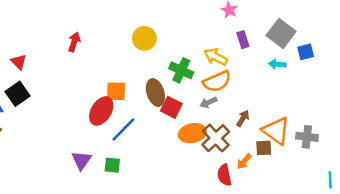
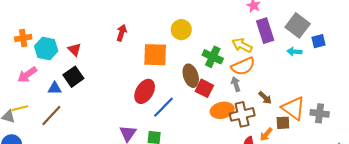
purple rectangle: (243, 40) -> (265, 31), size x1.6
orange square: (116, 91) -> (155, 55), moved, size x1.4
gray arrow: (208, 102) -> (236, 84), turned 96
brown arrow: (243, 118) -> (265, 98), turned 104
brown cross: (216, 138) -> (242, 114), turned 30

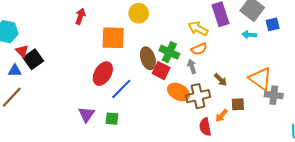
red triangle: (74, 50) -> (22, 51), moved
green cross: (213, 57) -> (169, 52), moved
orange semicircle: (243, 66) -> (199, 49), size x0.7
orange triangle: (293, 108) -> (260, 79), moved
orange ellipse: (222, 110) -> (179, 92), turned 40

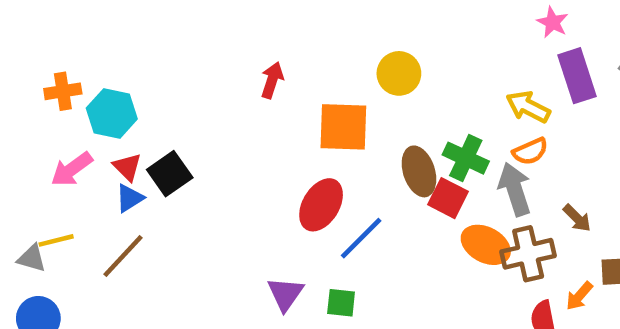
red triangle: (22, 51) -> (127, 167), moved
gray arrow: (192, 66) -> (515, 189), size x1.6
blue triangle: (15, 71) -> (130, 198), turned -32

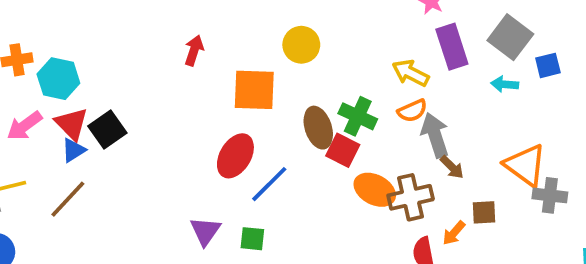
red triangle: (127, 167) -> (72, 124), size x1.4
gray arrow: (515, 189) -> (435, 135), moved

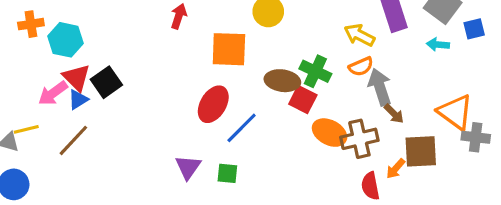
pink arrow: (25, 126) -> (53, 93), moved
brown ellipse: (318, 128) -> (282, 81), turned -64
brown square: (484, 212) -> (421, 151), size x1.6

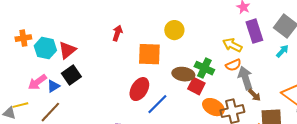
cyan arrow: (438, 45) -> (282, 51), turned 128
red triangle: (76, 78) -> (67, 50), moved, turned 36

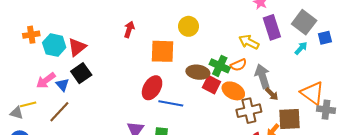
orange semicircle: (233, 65) -> (239, 65), moved
blue triangle: (53, 86) -> (62, 85), turned -40
blue line: (157, 104) -> (171, 103), turned 55
orange ellipse: (213, 107) -> (233, 91), moved

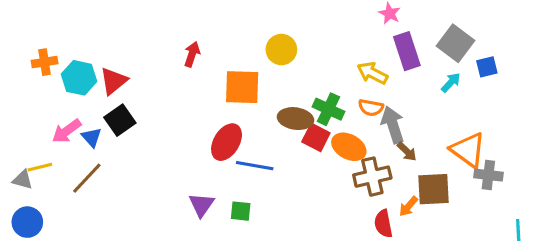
orange semicircle: (239, 65) -> (371, 108), moved, turned 35

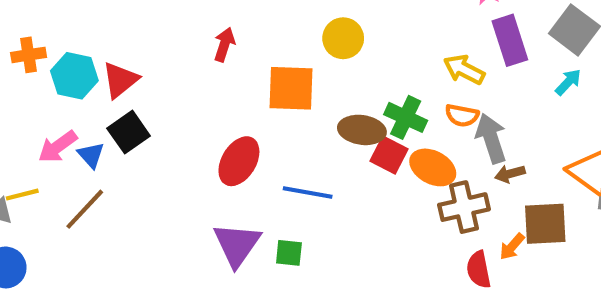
red ellipse: (227, 142) -> (239, 161), moved
brown arrow: (407, 151) -> (510, 174), turned 120
purple triangle: (201, 205) -> (237, 245), size x1.4

